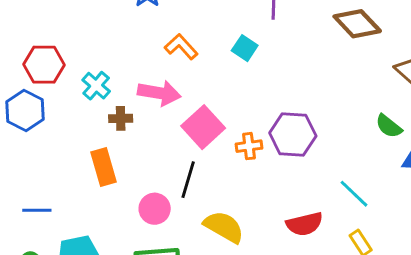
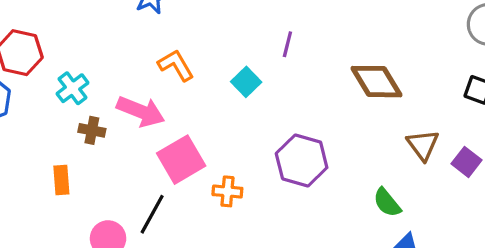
purple hexagon: (293, 134) -> (302, 160), moved
orange rectangle: (104, 167) -> (61, 180), size x0.7

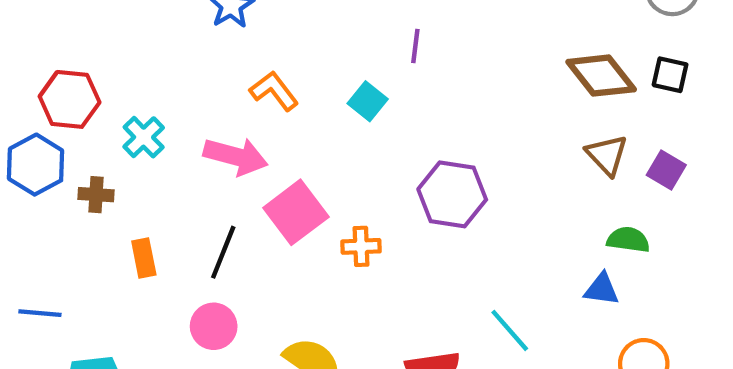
brown diamond: (376, 82) -> (601, 76), moved
brown cross: (92, 130) -> (96, 195), moved
green semicircle: (387, 203) -> (628, 240), moved, turned 144
black line: (152, 214) -> (223, 252), moved

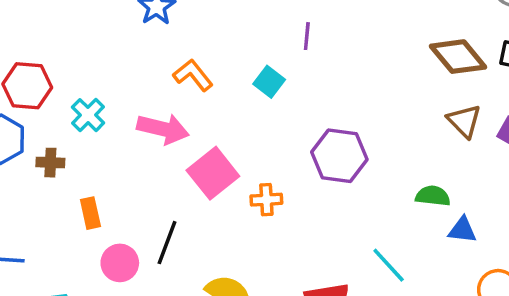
green semicircle: (628, 240) -> (433, 196), moved
black line: (223, 252) -> (167, 243), moved
pink circle: (214, 326) -> (120, 263), moved

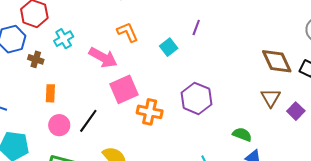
orange cross: (266, 200) -> (150, 112), size x1.4

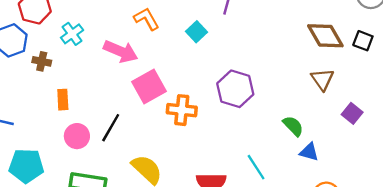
purple square: (296, 111) -> (352, 113), moved
green semicircle: (242, 134) -> (293, 126), turned 30

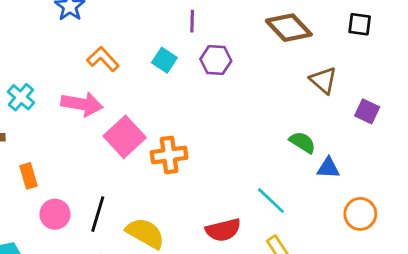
brown diamond: (325, 36) -> (289, 28), moved
purple hexagon: (235, 89) -> (216, 60), moved, size x0.7
black line: (111, 128) -> (98, 214), moved

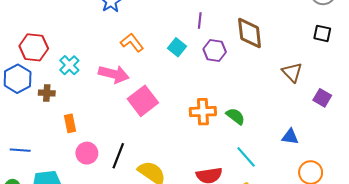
brown diamond: (289, 28) -> (250, 33), moved, turned 32
green semicircle: (303, 142) -> (235, 116), moved
orange cross: (169, 155) -> (203, 112), moved

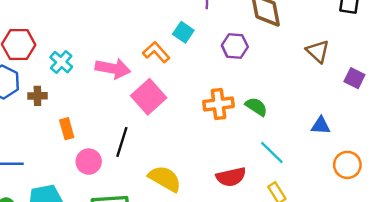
orange L-shape: (132, 43) -> (156, 52), moved
purple hexagon: (215, 50) -> (235, 46), moved
black line: (118, 156) -> (122, 142), moved

